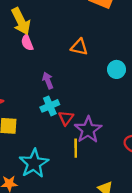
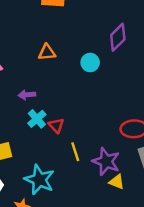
purple arrow: (48, 80) -> (27, 95), turned -56
purple star: (88, 130) -> (106, 161), moved

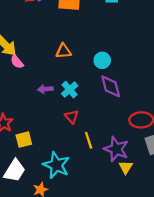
purple diamond: (118, 37) -> (111, 86), moved, turned -60
cyan cross: (37, 119) -> (70, 90), moved
yellow triangle: (117, 182) -> (126, 167), turned 40

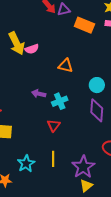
pink semicircle: (17, 62) -> (32, 49), moved, turned -88
yellow line: (89, 140) -> (53, 159), moved
cyan star: (56, 165) -> (26, 164), size x0.7

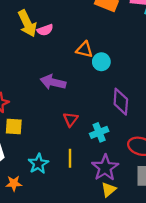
cyan circle: (97, 85) -> (101, 62), moved
purple arrow: (39, 94) -> (53, 82), size x1.5
cyan cross: (60, 101) -> (99, 132), moved

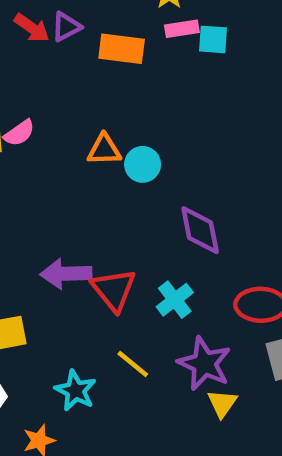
purple arrow: (53, 82) -> (66, 274), moved
red triangle: (71, 119) -> (114, 290), size x1.5
yellow line: (70, 158) -> (133, 364), turned -36

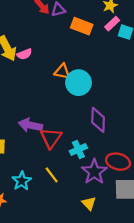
pink rectangle: (182, 29) -> (112, 24), turned -48
cyan circle: (143, 164) -> (79, 83), size x1.5
purple star: (204, 364) -> (94, 172), moved
yellow triangle: (222, 403) -> (89, 203), turned -32

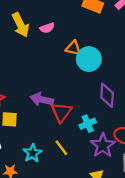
pink semicircle: (24, 54) -> (47, 28), moved

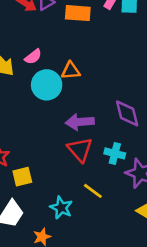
cyan circle: (89, 59) -> (47, 85), moved
purple arrow: (42, 99) -> (80, 122), moved
cyan cross: (88, 124) -> (115, 153), turned -35

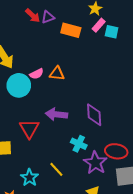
pink semicircle: (33, 57) -> (37, 74), moved
cyan circle: (47, 85) -> (19, 85), moved
red triangle: (80, 150) -> (29, 129), moved

